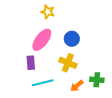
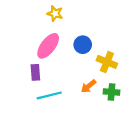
yellow cross: (68, 63) -> (107, 62), moved
orange arrow: (77, 86) -> (88, 86), moved

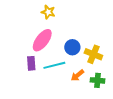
blue circle: (83, 45) -> (72, 47), moved
cyan line: (49, 95) -> (54, 65), moved

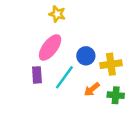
yellow cross: (93, 54) -> (111, 64), turned -30
cyan line: (54, 65) -> (64, 77), turned -40

